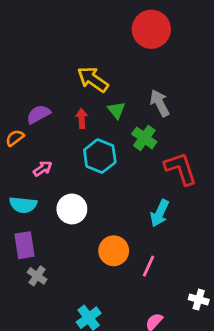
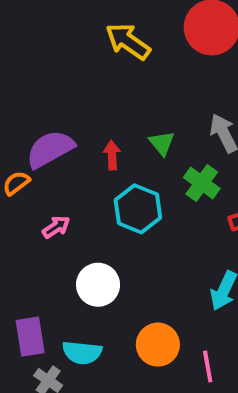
yellow arrow: (93, 79) -> (128, 41), moved
purple semicircle: (38, 114) -> (50, 149), size x1.4
cyan semicircle: (23, 205) -> (82, 353), moved
pink line: (149, 266) -> (208, 366), turned -35

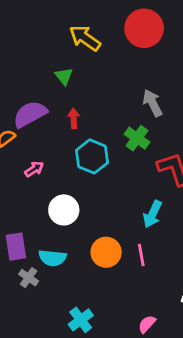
green triangle: (162, 143) -> (64, 76), moved
pink line: (208, 366) -> (141, 255), moved

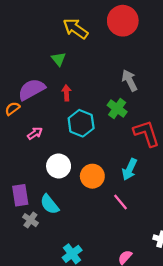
orange circle: (106, 252) -> (92, 176), moved
pink line: (141, 255) -> (121, 202), turned -30
cyan semicircle: (53, 258) -> (50, 204), turned 45

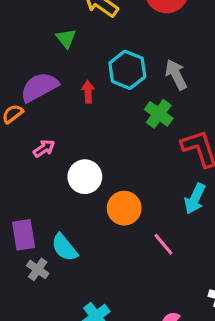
green triangle: (59, 59) -> (66, 38), moved
cyan hexagon: (81, 123) -> (127, 70), moved
white circle: (59, 166) -> (85, 177), moved
cyan arrow: (130, 169) -> (195, 199), moved

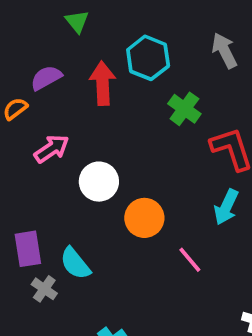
gray arrow: (176, 75) -> (224, 51), moved
purple semicircle: (39, 87) -> (46, 78), size x0.7
red arrow: (88, 92) -> (103, 83), size x1.6
pink arrow: (44, 148) -> (52, 149), size x1.4

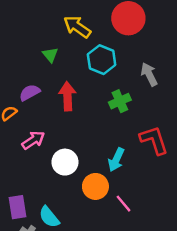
cyan hexagon: (148, 58) -> (102, 60), moved
green cross: (184, 109) -> (120, 101), moved, turned 30
cyan arrow: (226, 207) -> (116, 160), moved
pink line: (190, 260) -> (124, 204), moved

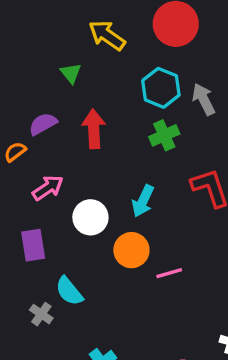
cyan hexagon: (102, 60) -> (161, 88), moved
cyan arrow: (116, 160) -> (143, 201), moved
pink line: (124, 204) -> (169, 273), turned -66
purple rectangle: (17, 207) -> (33, 245), moved

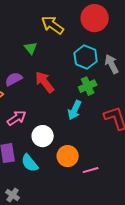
red arrow: (94, 129) -> (45, 82), turned -35
cyan arrow: (143, 201) -> (75, 110), moved
cyan semicircle: (69, 291) -> (30, 163), moved

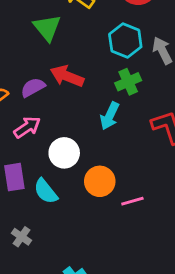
green triangle: (31, 48) -> (47, 28), size x1.5
purple semicircle: (14, 79) -> (33, 87), moved
red arrow: (45, 82) -> (67, 76), turned -30

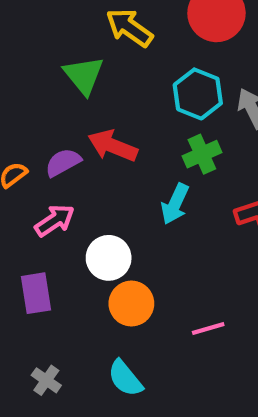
orange circle: (100, 181) -> (131, 304), moved
cyan semicircle: (46, 191) -> (125, 378), moved

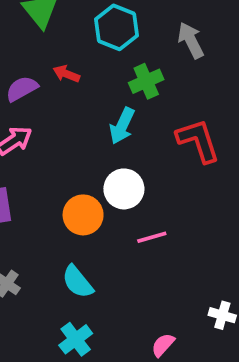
cyan hexagon: (198, 94) -> (116, 27), moved
red arrow: (113, 146) -> (66, 74), size x0.6
white circle: (109, 258) -> (124, 189), moved

